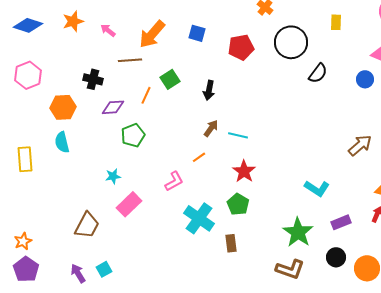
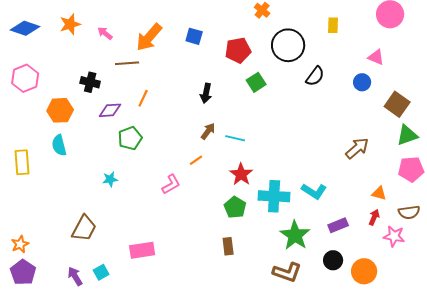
green square: (170, 79) -> (256, 82), moved
pink rectangle: (129, 204) -> (142, 250), moved, turned 35
cyan cross: (199, 218) -> (274, 196), moved, turned -32

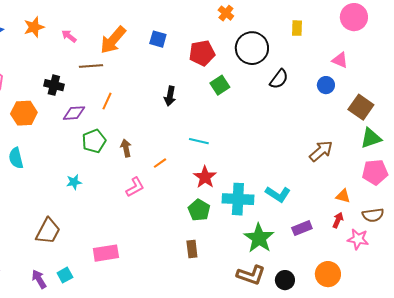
brown arrow: (208, 131) -> (126, 148), moved, turned -48
cyan semicircle: (59, 145) -> (16, 158), moved
black circle: (333, 260) -> (285, 280), moved

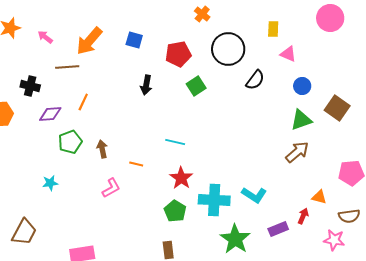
pink triangle: (340, 60) -> (288, 54), moved
black arrow: (170, 96) -> (146, 85), moved
green triangle: (371, 138) -> (301, 120), moved
orange line: (160, 163) -> (136, 164), turned 48
red arrow: (338, 220) -> (303, 216), moved

